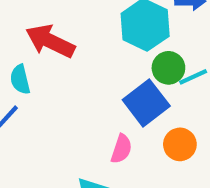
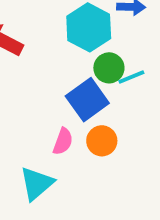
orange circle: (180, 144) -> (102, 141), moved

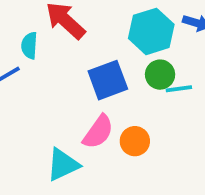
blue square: (87, 100) -> (108, 80), moved
pink semicircle: (63, 141) -> (98, 132), size x1.4

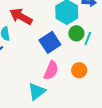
cyan line: (179, 89) -> (88, 39), turned -48
orange circle: (135, 141) -> (79, 70), moved

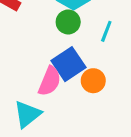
green circle: (76, 33) -> (68, 22), moved
blue square: (50, 42) -> (68, 64), moved

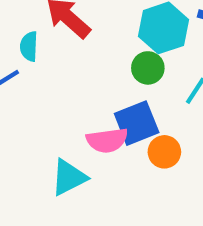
pink semicircle: (50, 81) -> (107, 140), turned 48

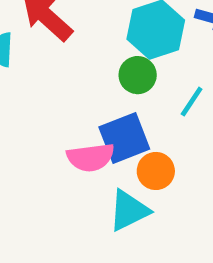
cyan triangle: (69, 177) -> (129, 210), moved

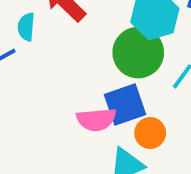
green circle: (138, 75) -> (138, 53), size x1.6

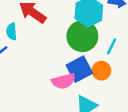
orange circle: (150, 133) -> (101, 71), moved

